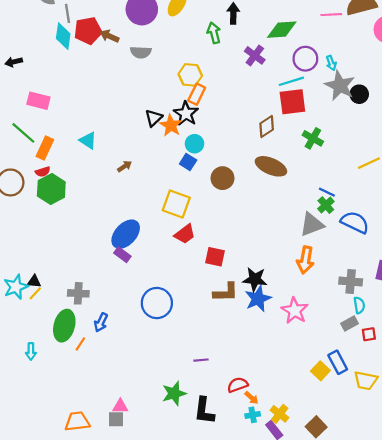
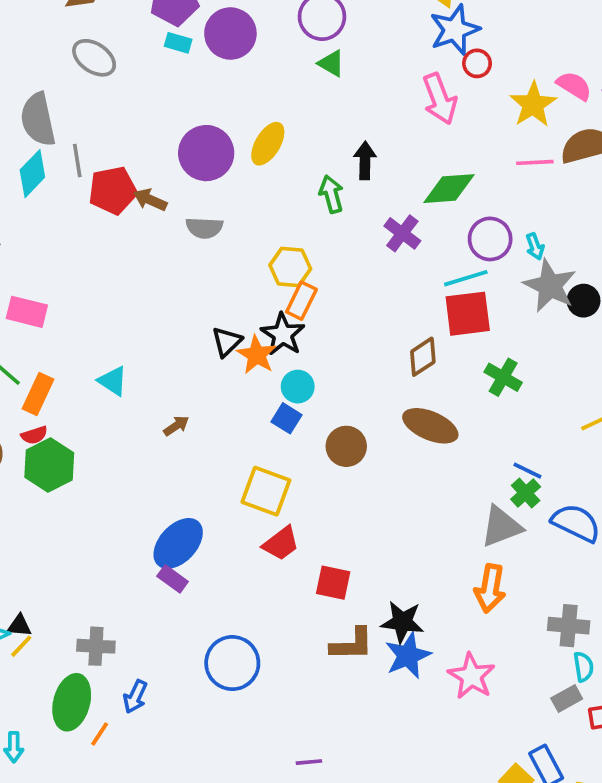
cyan diamond: (63, 36) -> (32, 174), moved, turned 36

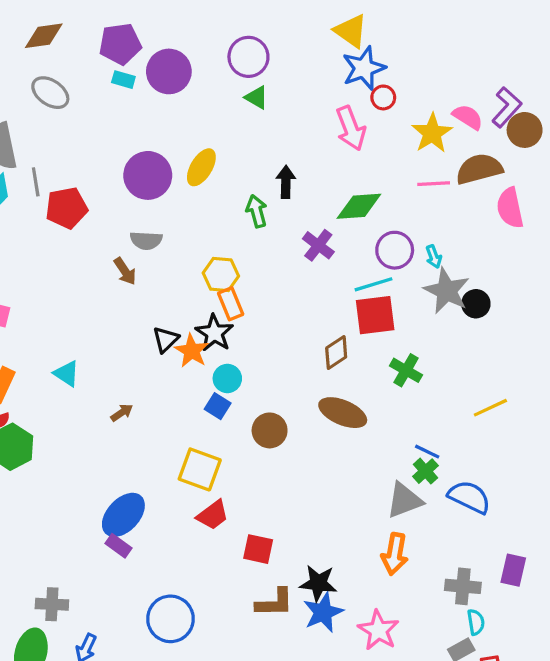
brown arrow: (150, 200) -> (125, 271), moved, turned -148
orange rectangle: (301, 301) -> (231, 304), turned -48

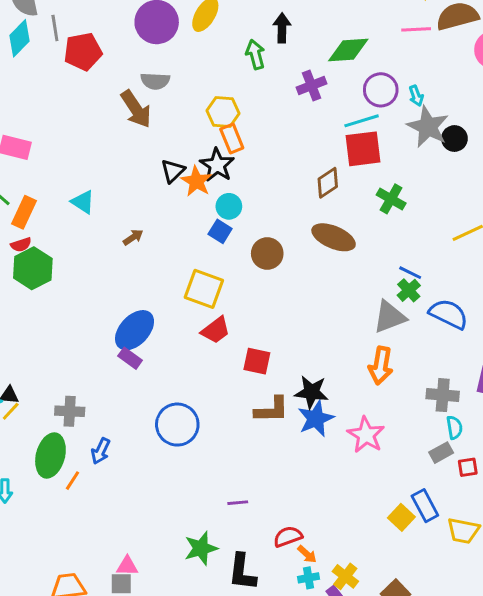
purple cross: (318, 245) -> (311, 85), turned 32
brown arrow: (125, 271) -> (136, 109), size x1.5

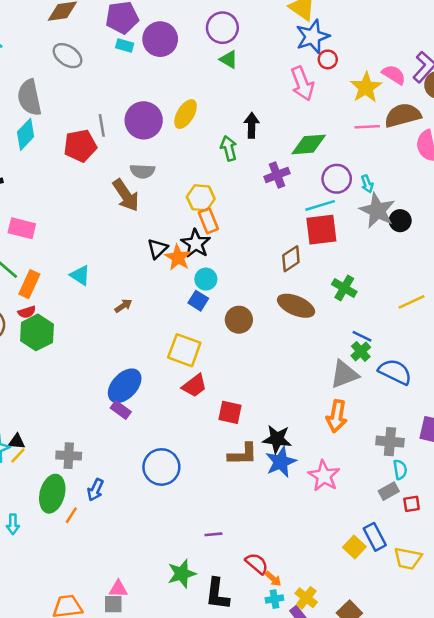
gray line: (55, 28) -> (102, 125), moved
green cross: (391, 199) -> (344, 288), moved
red semicircle: (288, 537) -> (257, 563), turned 60

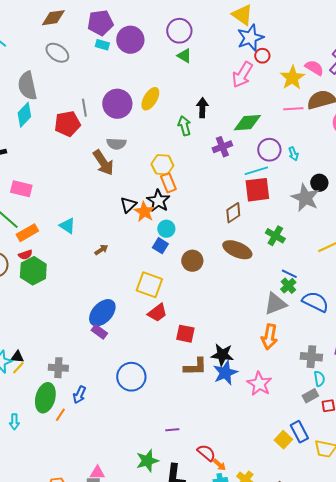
pink arrow: (302, 84) -> (242, 75), turned 52
gray star: (377, 211) -> (305, 198), moved
orange rectangle: (29, 284) -> (27, 233), turned 35

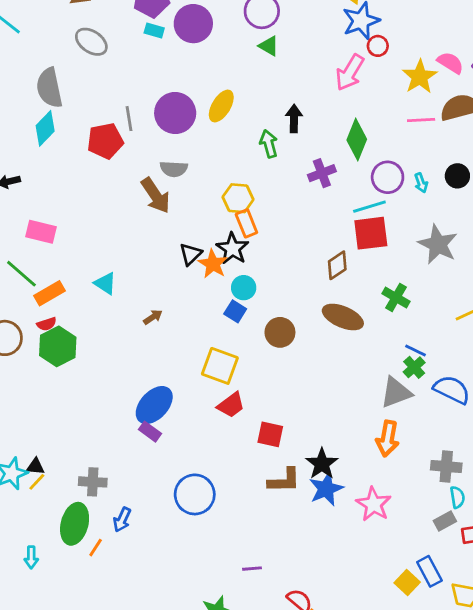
green diamond: (247, 123) -> (357, 140), turned -64
black circle: (319, 183) -> (457, 176), moved
black star: (222, 355) -> (322, 464), turned 30

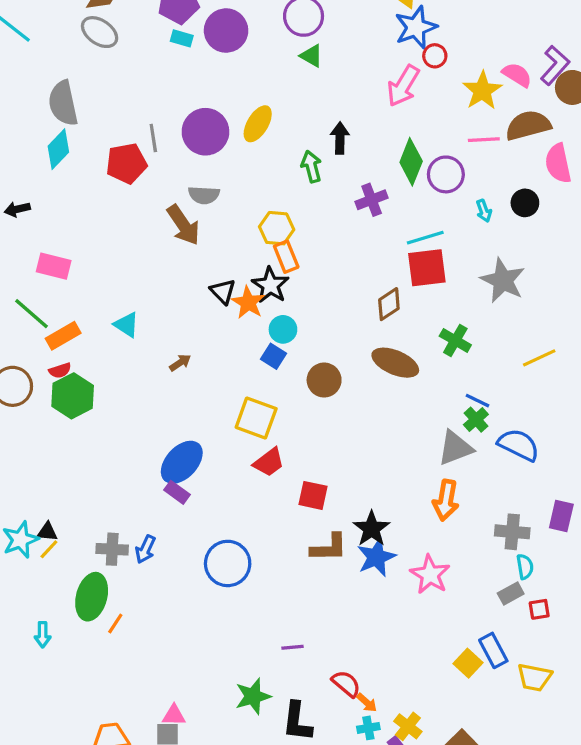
gray ellipse: (91, 42) -> (100, 32), moved
purple circle: (388, 177) -> (446, 174), moved
black triangle: (191, 254) -> (223, 291), turned -30
blue arrow: (122, 520) -> (145, 549), moved

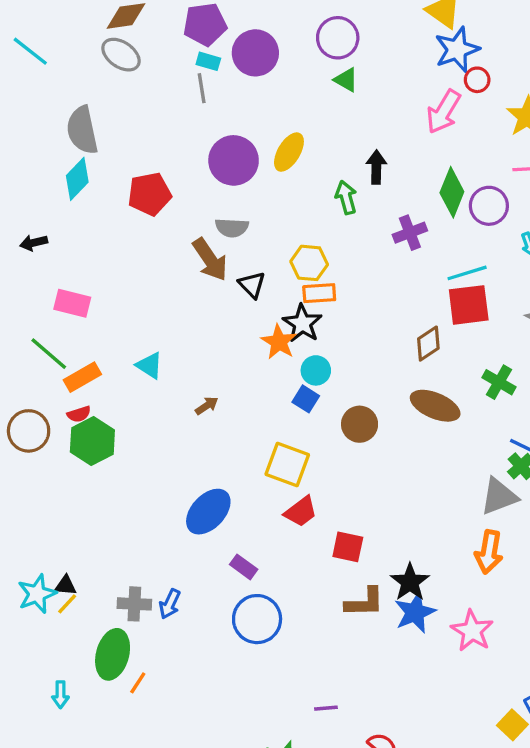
gray line: (153, 138) -> (202, 88), moved
orange rectangle: (286, 257) -> (319, 293), turned -72
black triangle: (223, 291) -> (252, 285), moved
purple rectangle: (177, 492) -> (244, 567), moved

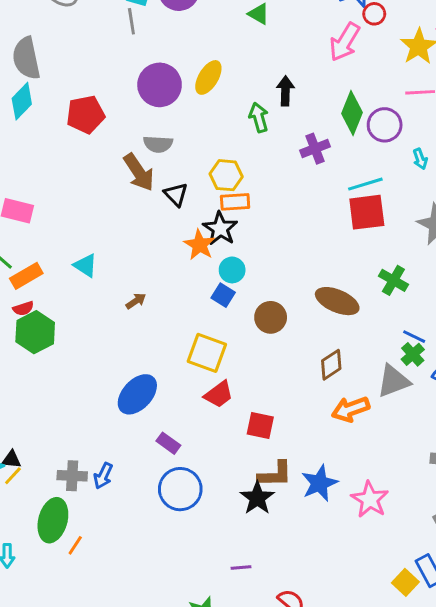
brown diamond: (428, 344) -> (331, 365), moved
orange arrow: (489, 552) -> (351, 409), moved, turned 60
black star: (410, 582) -> (257, 498), moved

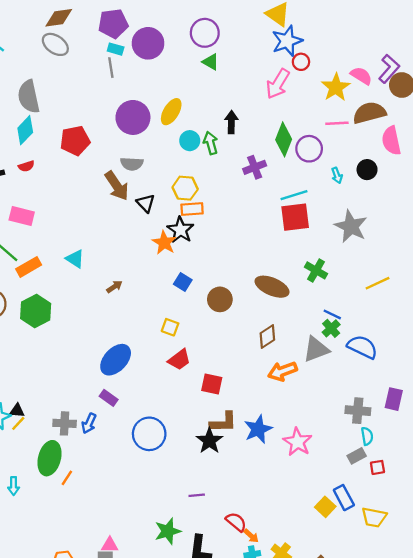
cyan circle: (232, 270) -> (190, 141), moved
red semicircle: (23, 308) -> (26, 166), moved
yellow square: (207, 353) -> (170, 327), size x0.6
purple rectangle: (168, 443) -> (109, 398), moved

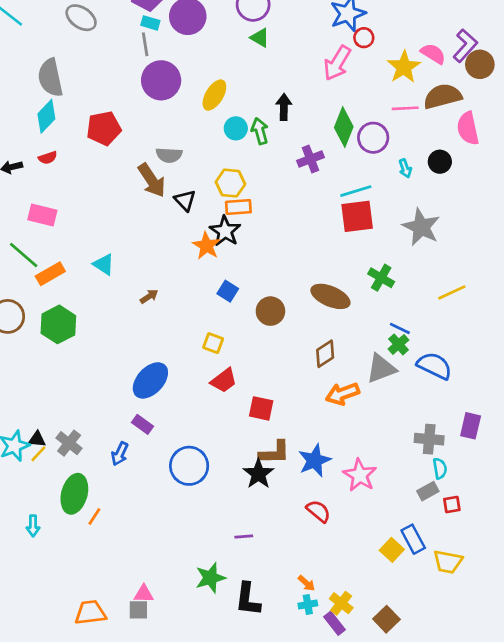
purple circle: (133, 117) -> (161, 80), moved
gray cross: (65, 423) -> (69, 443), moved, turned 35
red semicircle: (236, 522) -> (318, 511), moved

